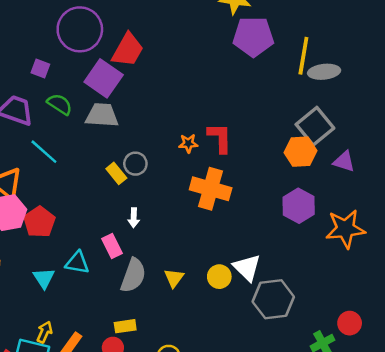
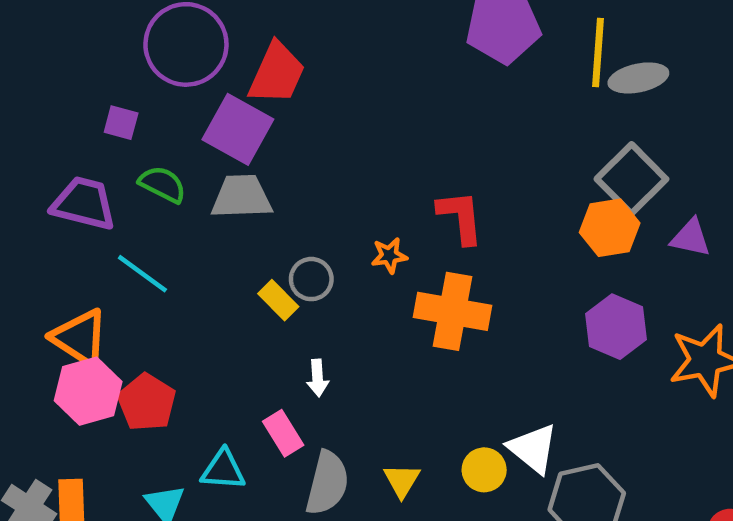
orange star: (188, 143) -> (389, 255), moved

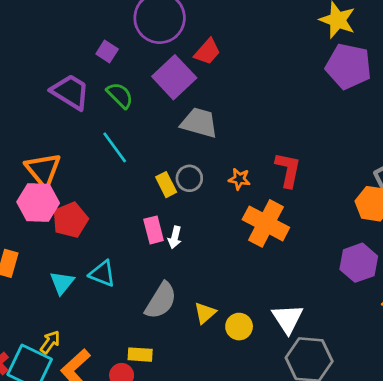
red trapezoid: (277, 73) -> (207, 52), size x0.7
gray trapezoid: (242, 197) -> (199, 123), moved
cyan line: (142, 274) -> (115, 147), moved
pink rectangle: (283, 433) -> (154, 230), moved
yellow circle: (484, 470) -> (239, 327), moved

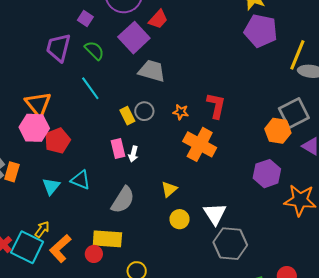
purple trapezoid: (70, 92) -> (58, 48), turned -108
yellow triangle: (205, 313) -> (169, 189), moved
yellow rectangle: (140, 355) -> (107, 239), size x1.6

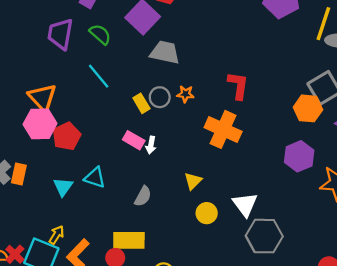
orange star: (181, 112) -> (185, 94), moved
pink rectangle: (118, 148) -> (134, 140), turned -42
gray semicircle: (123, 200) -> (143, 196), size x0.7

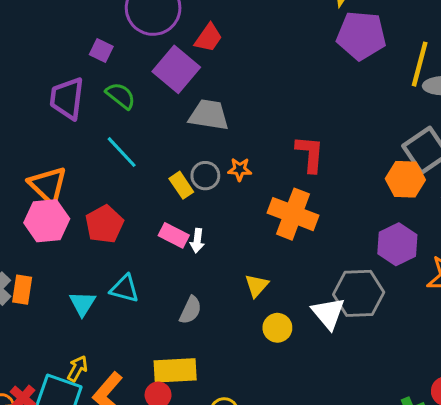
red pentagon: (67, 136) -> (104, 224), moved
gray hexagon: (264, 236) -> (359, 293), moved

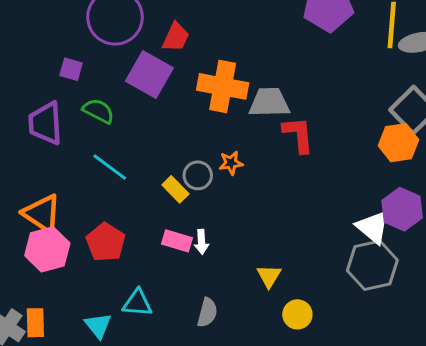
gray trapezoid: (209, 115) -> (269, 102), moved
orange cross: (293, 214) -> (223, 86), moved
white triangle: (328, 313) -> (373, 227), moved

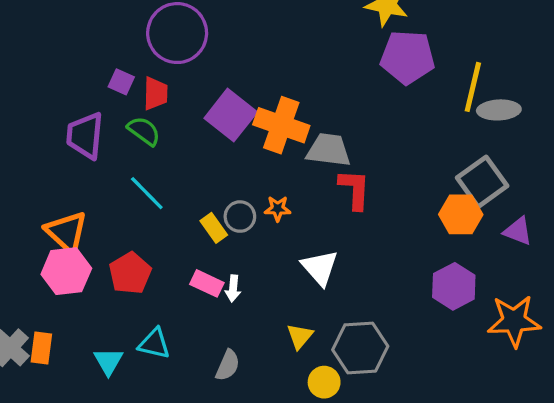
red trapezoid: (176, 37) -> (156, 93), moved, turned -32
purple square: (149, 74) -> (231, 115), moved
white triangle: (373, 227) -> (320, 268), moved
gray hexagon: (372, 265) -> (360, 348), moved

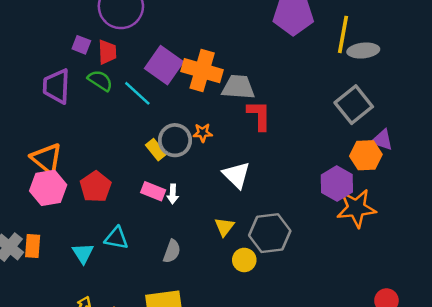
cyan line: (147, 193) -> (137, 93), moved
orange hexagon: (461, 214) -> (366, 155), moved
gray circle: (240, 217) -> (175, 140), size x1.4
orange star: (514, 321) -> (356, 208), moved

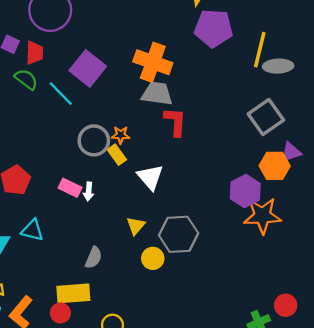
orange cross: (202, 71) -> (153, 62), moved
purple triangle: (382, 140) -> (291, 152), turned -40
yellow rectangle: (156, 150) -> (117, 155), moved
gray semicircle: (172, 251) -> (94, 258), moved

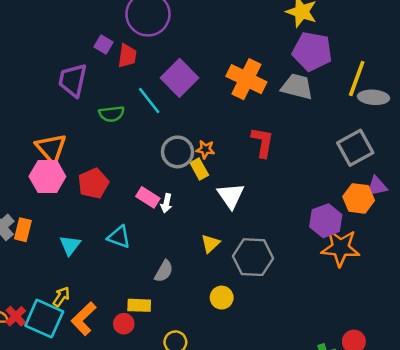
green semicircle: (26, 79) -> (112, 114), moved, turned 130
gray trapezoid: (157, 94) -> (297, 87), moved
cyan triangle: (32, 230) -> (119, 237), moved
yellow circle: (153, 258) -> (222, 298), moved
yellow rectangle: (73, 293) -> (139, 305), size x0.7

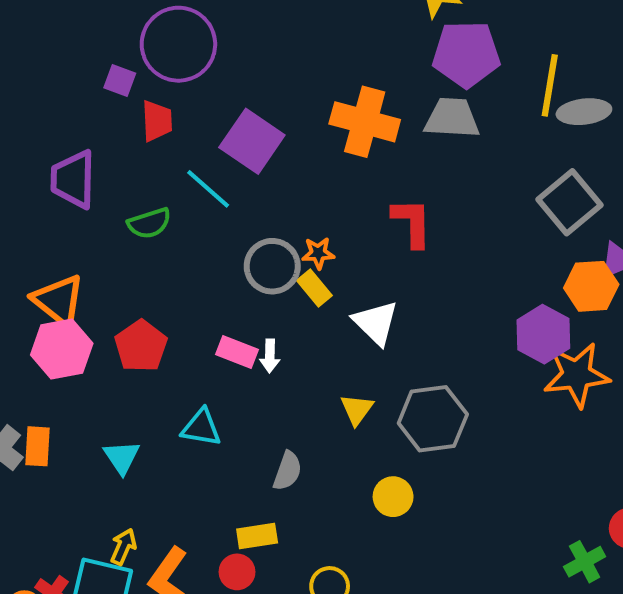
purple square: (103, 45) -> (120, 81), moved

